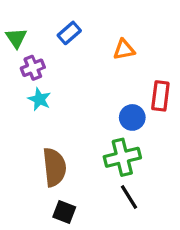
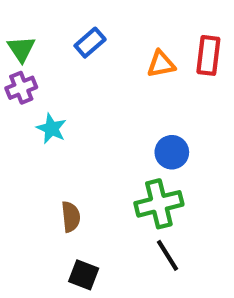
purple cross: (33, 68) -> (21, 88), moved
red rectangle: (160, 96) -> (208, 55), moved
brown semicircle: (54, 167) -> (71, 217), size x0.6

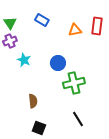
blue rectangle: (90, 43) -> (42, 20), turned 72
blue circle: (172, 152) -> (58, 63), moved
green cross: (159, 204) -> (74, 83), moved

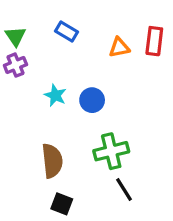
cyan star: (24, 60) -> (55, 95), moved
green cross: (74, 83) -> (111, 151), moved
brown semicircle: (33, 101) -> (52, 161), size x1.5

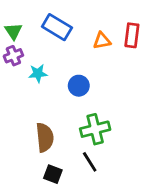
blue rectangle: (67, 32) -> (57, 27), size x1.5
cyan star: (55, 95) -> (38, 73), moved, turned -30
black line: (124, 189) -> (90, 162), moved

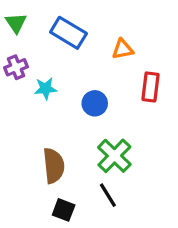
green triangle: (13, 31) -> (16, 23), moved
red rectangle: (132, 35) -> (150, 87), moved
green cross: (95, 129) -> (114, 156), turned -32

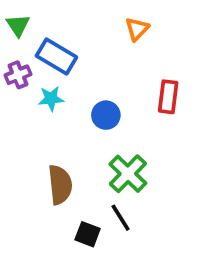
blue rectangle: (68, 33) -> (56, 56), moved
orange triangle: (123, 49) -> (137, 29), moved, turned -35
black square: (64, 210) -> (88, 234), moved

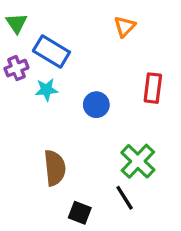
green cross: (128, 174) -> (138, 161), moved
black line: (121, 218) -> (125, 198), moved

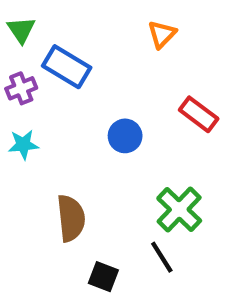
red rectangle: (153, 88) -> (199, 114), turned -60
cyan star: (46, 90) -> (23, 145), moved

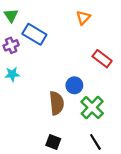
blue circle: (125, 136) -> (74, 85), moved
brown semicircle: (71, 218) -> (57, 103), moved
black line: (162, 257) -> (95, 142), moved

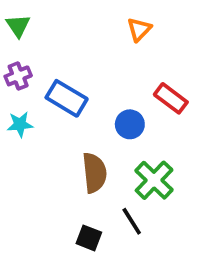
blue rectangle: (34, 34) -> (67, 98), moved
blue circle: (74, 85) -> (130, 124), moved
black line: (95, 142) -> (132, 221), moved

